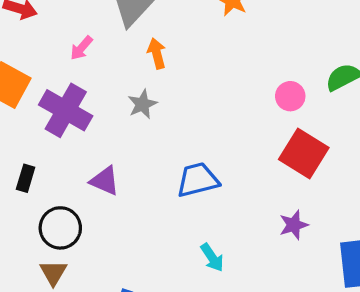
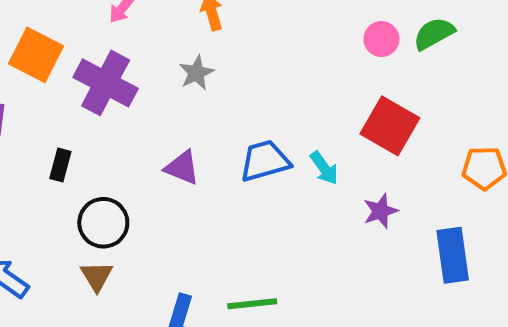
pink circle: (290, 96) -> (381, 39), moved
purple triangle: (105, 181) -> (182, 168), moved
cyan arrow: (212, 258) -> (324, 168), moved

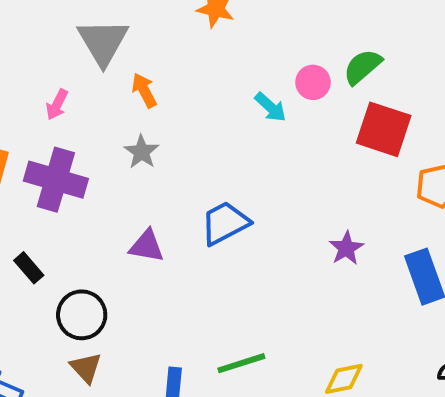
red square: (390, 126) -> (384, 129), moved
black rectangle: (60, 165) -> (29, 268), turned -44
cyan arrow: (324, 168) -> (270, 107), moved

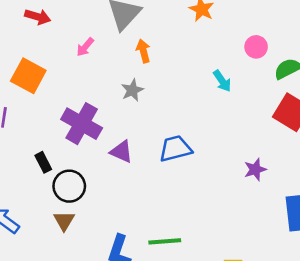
pink circle: (313, 82) -> (256, 47), moved
purple cross: (56, 180) -> (82, 124), moved
purple star: (346, 248) -> (255, 169), moved
black rectangle: (29, 268) -> (43, 162), moved

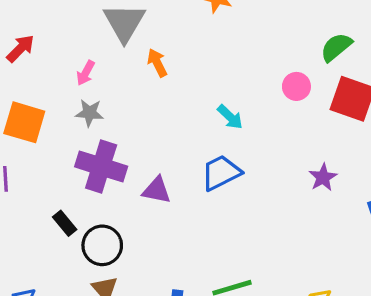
red arrow: (38, 17) -> (20, 49), turned -50
pink circle: (256, 47) -> (296, 86), moved
cyan arrow: (222, 81) -> (230, 117), moved
gray star: (132, 90) -> (89, 113), moved, turned -30

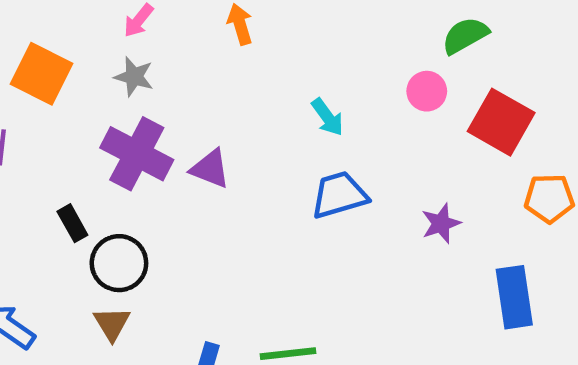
green semicircle: (336, 47) -> (465, 35), moved
blue trapezoid: (221, 173) -> (339, 195), moved
purple triangle: (157, 190) -> (210, 169), moved

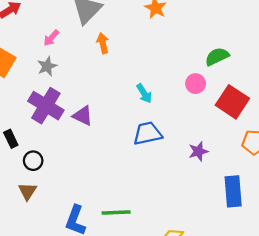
gray star: (134, 77) -> (47, 66), turned 30
black circle: (119, 263) -> (33, 161), size x0.7

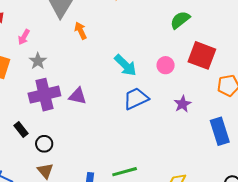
pink arrow: (51, 38) -> (24, 37), moved
pink circle: (196, 84) -> (166, 65), moved
cyan arrow: (144, 93) -> (125, 65), size x1.4
purple cross: (46, 106) -> (44, 95), turned -32

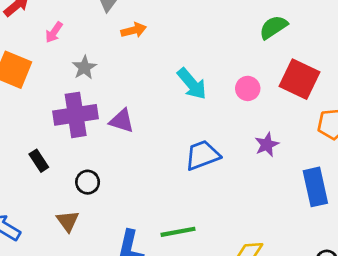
orange arrow: (81, 31) -> (134, 30), turned 96
gray star: (38, 61) -> (84, 67), moved
blue trapezoid: (136, 99) -> (202, 155), moved
black circle: (44, 144) -> (88, 182), moved

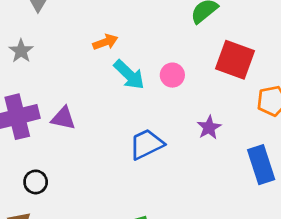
orange arrow: (134, 30) -> (105, 42), moved
gray star: (84, 67) -> (21, 51), moved
pink circle: (248, 88) -> (172, 75), moved

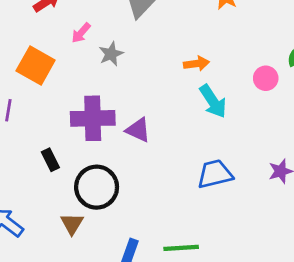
pink circle: (172, 75) -> (266, 78), moved
black circle: (36, 182) -> (97, 187), size x1.8

